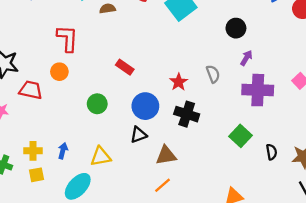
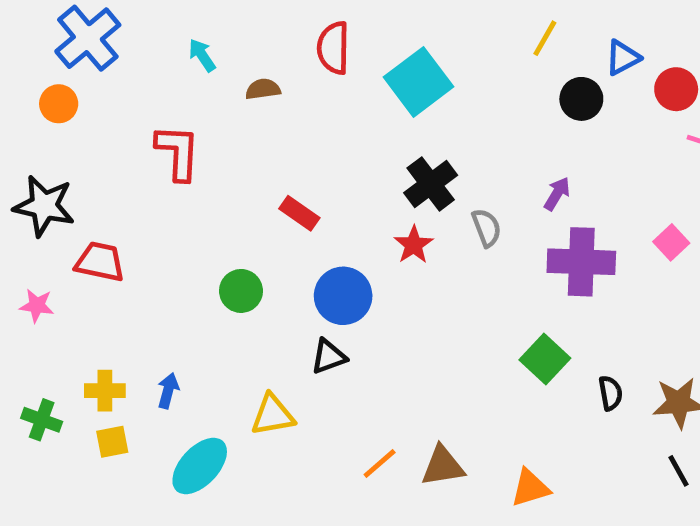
black circle: (236, 28) -> (581, 99), moved
orange circle: (59, 72) -> (59, 104), moved
black cross: (187, 114) -> (431, 184), moved, turned 35
brown triangle: (166, 155) -> (443, 466), moved
yellow triangle: (101, 157) -> (273, 415), moved

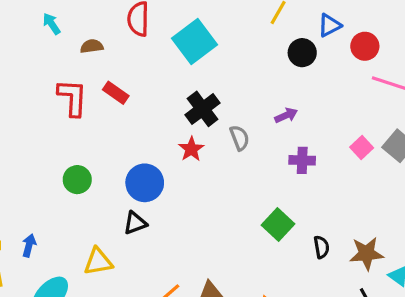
red L-shape: (178, 152) -> (72, 98), moved
purple arrow: (557, 194) -> (286, 115), turned 35
red rectangle: (299, 213) -> (116, 93), moved
purple cross: (581, 262) -> (302, 160), size x0.6

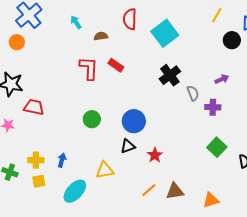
red star: (191, 149) -> (155, 155), moved
purple cross: (302, 160) -> (213, 107), moved

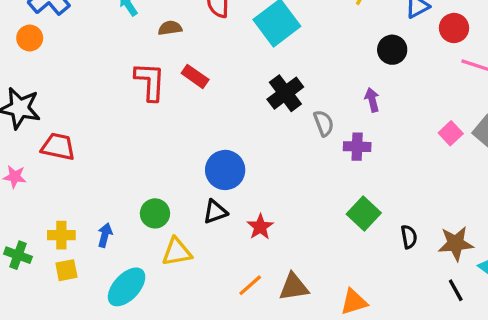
black circle: (232, 40) -> (392, 50), moved
purple arrow: (222, 79) -> (372, 100), turned -80
green circle: (92, 119) -> (155, 213), moved

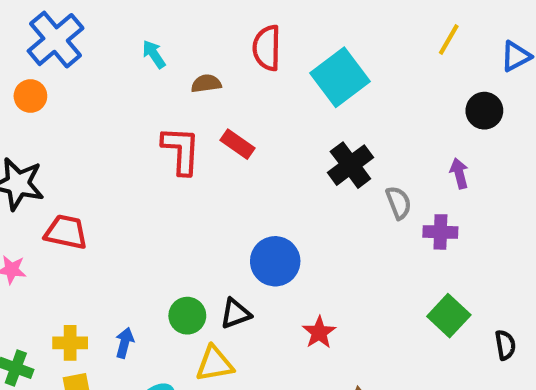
black triangle: (215, 212) -> (235, 314), moved

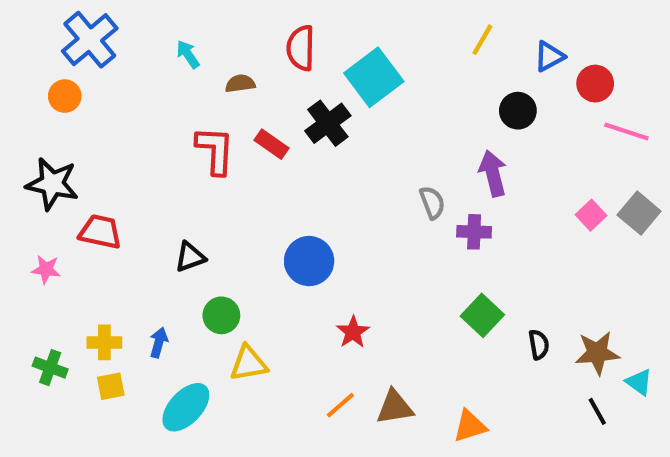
black cross: (350, 165) -> (328, 123), moved
purple arrow: (459, 173) -> (493, 173), size x1.5
black triangle: (235, 314) -> (190, 257), moved

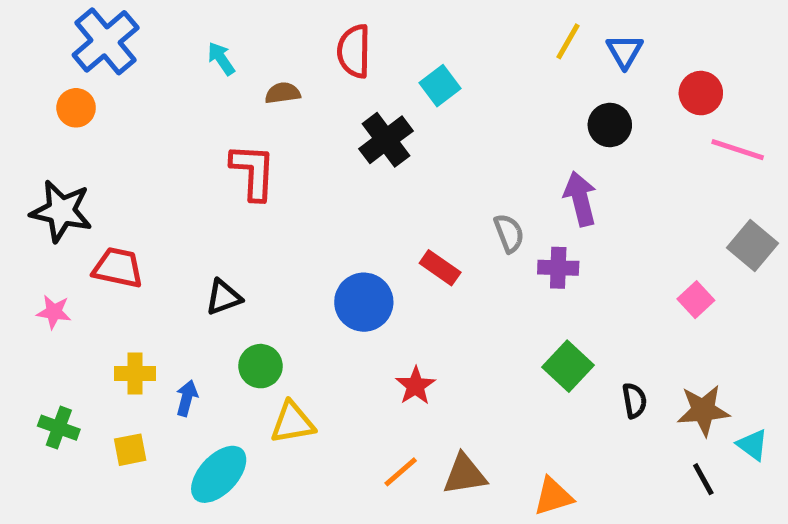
blue triangle: (549, 56) -> (625, 51), moved, turned -32
cyan square: (374, 77) -> (440, 86), size x0.6
red rectangle: (271, 144) -> (440, 268), moved
pink square: (591, 215) -> (696, 300), moved
yellow cross: (104, 342) -> (135, 373), moved

